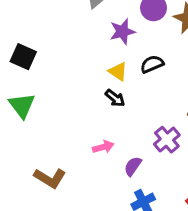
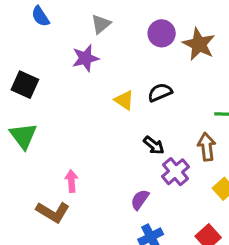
purple star: (122, 32) -> (85, 58), moved
black arrow: (115, 98) -> (154, 145), moved
pink arrow: (103, 147) -> (71, 181), moved, turned -78

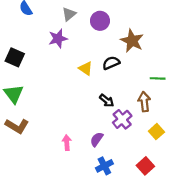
purple circle: (162, 33) -> (100, 21), moved
brown star: (199, 44) -> (132, 41), moved
pink arrow: (71, 181) -> (67, 143), moved
brown L-shape: (53, 212) -> (17, 126), moved

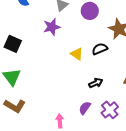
black arrow: (107, 101) -> (96, 83), turned -64
purple cross: (122, 119) -> (110, 110), moved
purple semicircle: (97, 139) -> (85, 108), moved

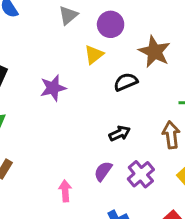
purple star: (52, 27) -> (53, 88), moved
yellow triangle: (77, 54) -> (94, 55), moved, turned 48

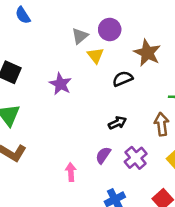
gray triangle: (68, 15) -> (80, 36), moved
yellow triangle: (94, 55) -> (95, 55), turned -30
purple star: (53, 88) -> (60, 84), turned -30

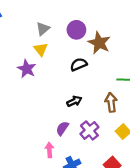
purple circle: (110, 29) -> (76, 30), moved
yellow triangle: (95, 55) -> (41, 49), moved
pink arrow: (71, 172) -> (49, 150), moved

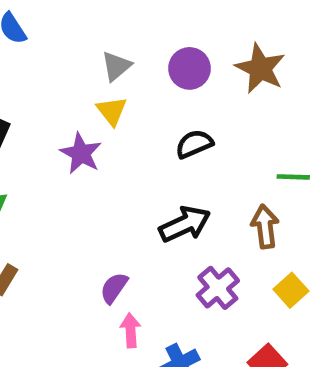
brown star: (99, 43) -> (260, 68), moved
black arrow: (74, 101) -> (185, 224), size x1.5
purple semicircle: (62, 128) -> (114, 288), moved

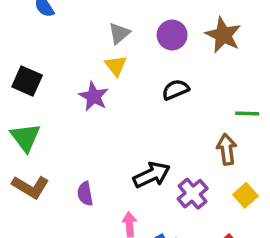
black arrow: (185, 224) -> (152, 175), moved
purple semicircle: (114, 288) -> (85, 194), moved, turned -45

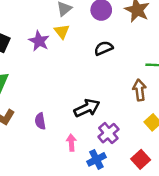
purple star: (94, 96) -> (39, 41), moved
purple cross: (193, 194) -> (108, 133), moved

